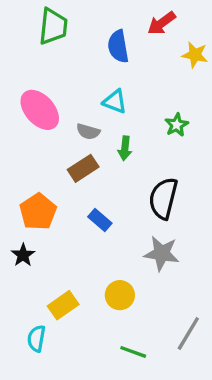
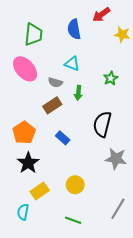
green trapezoid: (53, 26) -> (33, 34), moved
gray star: (162, 253) -> (116, 159), moved
black star: (23, 255) -> (28, 163), moved, size x1.5
green line: (133, 352) -> (73, 220), moved

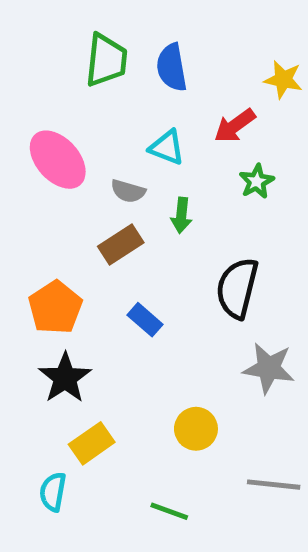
red arrow: (101, 15) -> (235, 126), moved
green trapezoid: (33, 34) -> (106, 60), moved
yellow circle: (75, 185) -> (196, 429), moved
gray line: (118, 209) -> (274, 485), turned 65

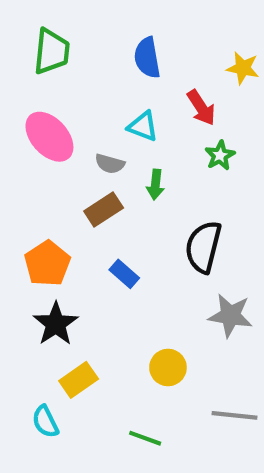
green trapezoid: (106, 60) -> (52, 51), moved
red arrow: (235, 126) -> (201, 108), turned -87
cyan semicircle: (53, 492) -> (45, 422), turned -36

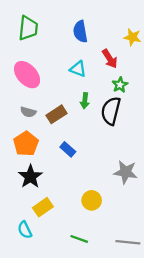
gray semicircle: (110, 164) -> (28, 112), moved
black semicircle: (203, 247) -> (111, 111), moved
gray line: (235, 415) -> (128, 242), moved

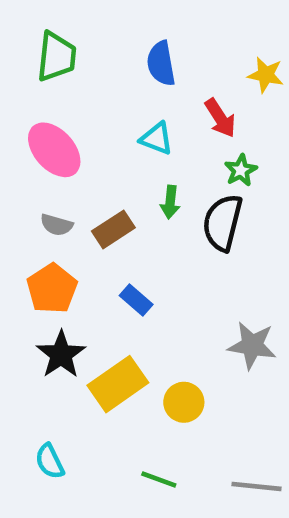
yellow rectangle: (43, 207) -> (118, 384), moved, size x1.4

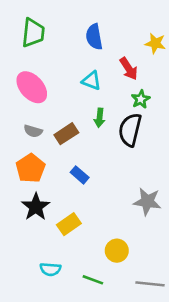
yellow rectangle: (118, 384) -> (69, 224), size x0.7
yellow circle: (184, 402) -> (117, 251), moved
cyan semicircle: (50, 461) -> (50, 269), moved, turned -60

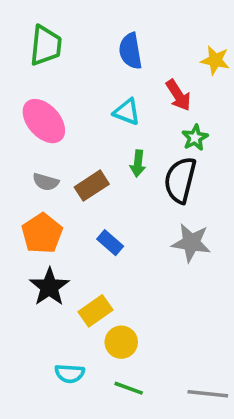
gray star: (147, 201) -> (191, 243), moved
yellow circle: (117, 251) -> (121, 342), moved

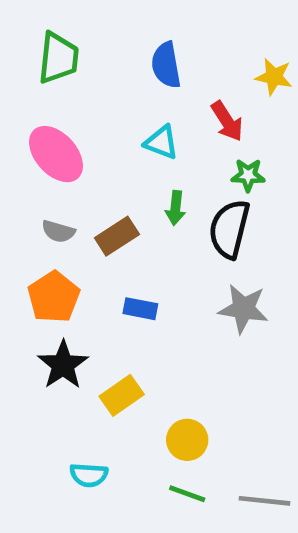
green star: (195, 138) -> (248, 175), turned 30
blue rectangle: (110, 243) -> (140, 309), turned -30
yellow circle: (121, 342) -> (187, 440), moved
green line: (129, 388) -> (187, 494), moved

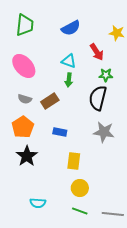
blue semicircle: (166, 65) -> (71, 28), turned -108
green arrow: (175, 208) -> (69, 80), moved
yellow rectangle: (122, 395) -> (74, 161), moved, turned -48

